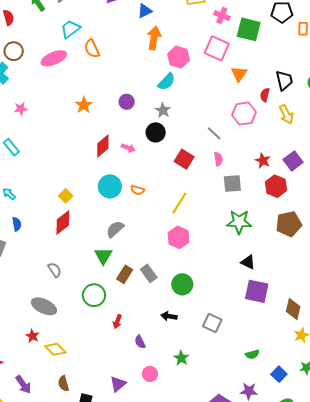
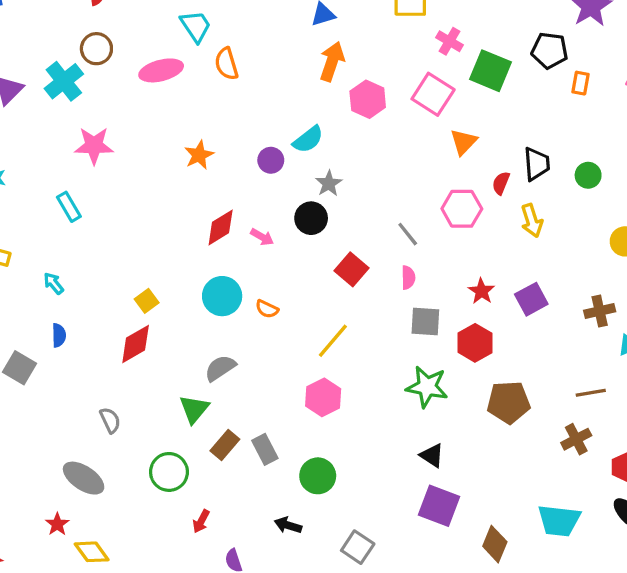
cyan trapezoid: (70, 29) -> (196, 26), turned 85
cyan semicircle: (166, 82) -> (308, 139), moved
pink star: (21, 109) -> (94, 146), size x1.6
red hexagon: (276, 186) -> (475, 343), moved

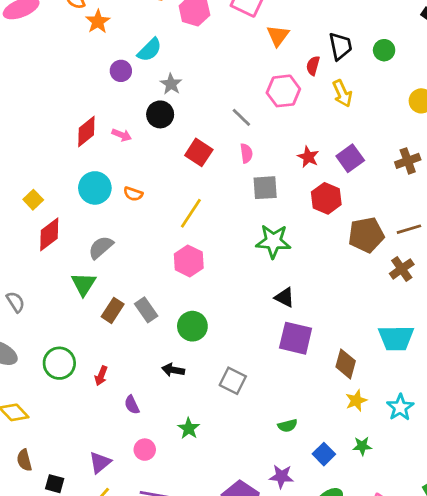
orange star: (199, 155) -> (98, 22), moved
red hexagon: (475, 343) -> (326, 198), moved
red diamond: (136, 344) -> (49, 234), moved
brown pentagon: (509, 402) -> (366, 235), moved
green circle: (169, 472) -> (59, 363), moved

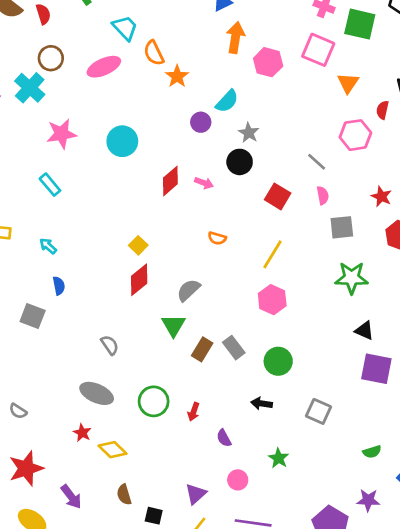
cyan circle: (95, 188) -> (122, 141), moved
yellow square: (33, 200) -> (138, 245), moved

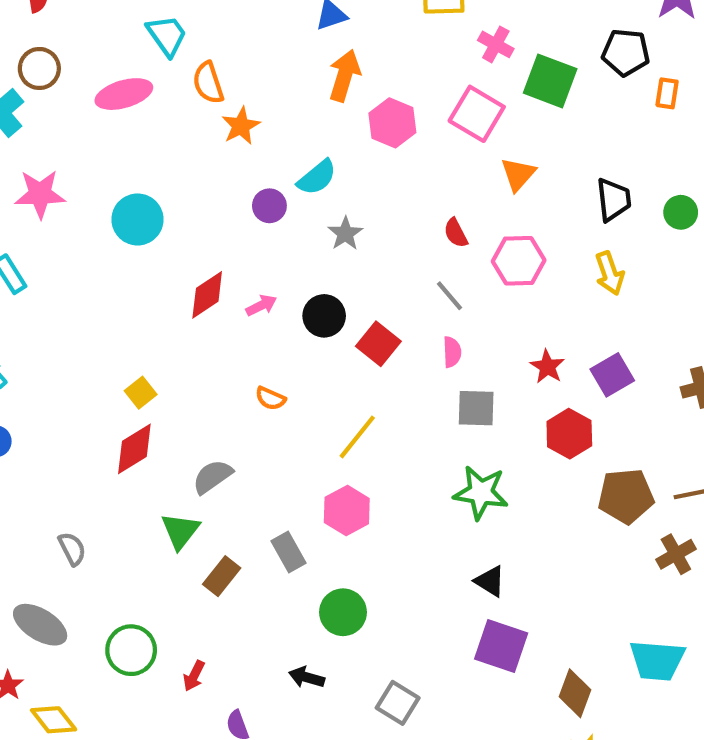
red semicircle: (382, 110) -> (456, 233), moved, turned -48
black circle: (240, 162) -> (324, 316), moved
pink arrow: (204, 183) -> (261, 305), turned -54
gray rectangle: (234, 348) -> (289, 552), moved

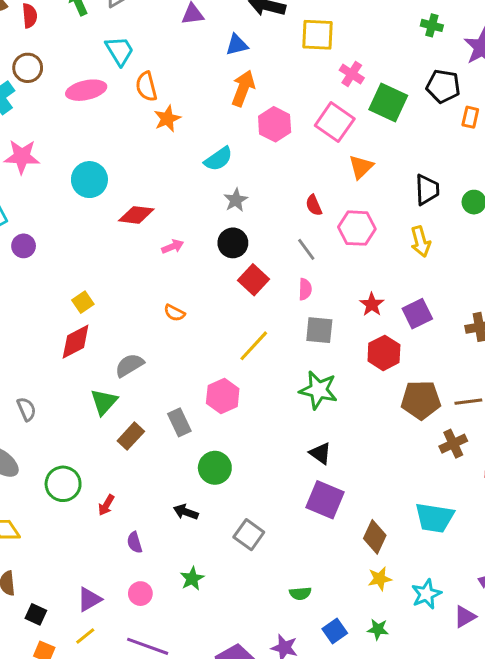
purple circle: (269, 206) -> (24, 246), moved
red diamond: (207, 295) -> (136, 215), moved, turned 36
black circle: (324, 316) -> (233, 243), moved
yellow line: (357, 437) -> (254, 346), moved

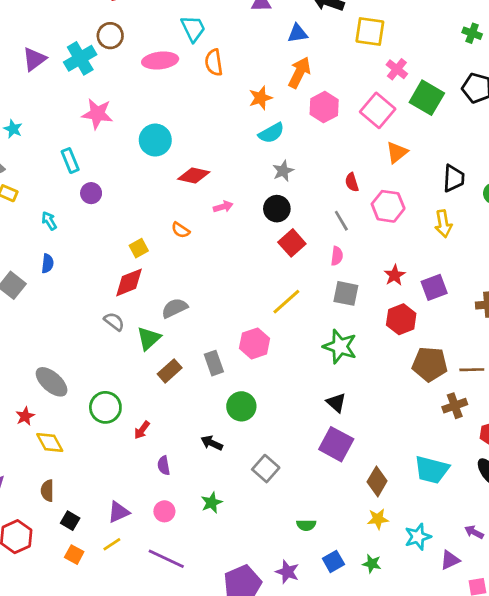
orange star: (167, 119) -> (261, 98), moved
orange semicircle: (174, 313) -> (181, 230), moved
gray semicircle: (27, 409) -> (114, 322), moved, turned -35

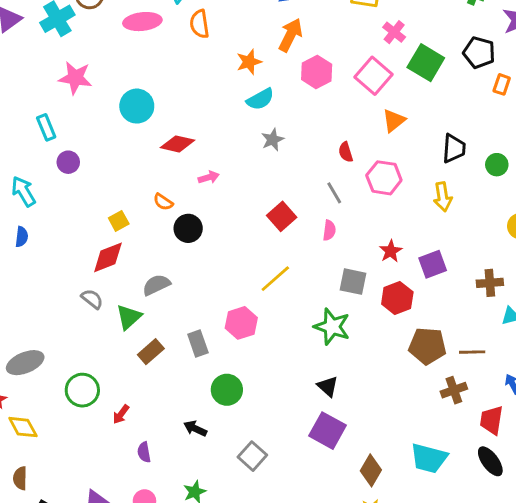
black circle: (277, 209) -> (188, 228), moved
cyan arrow: (49, 221) -> (23, 191), size x1.5
gray square: (346, 293) -> (353, 282), moved
gray ellipse: (52, 382) -> (25, 363), turned -64

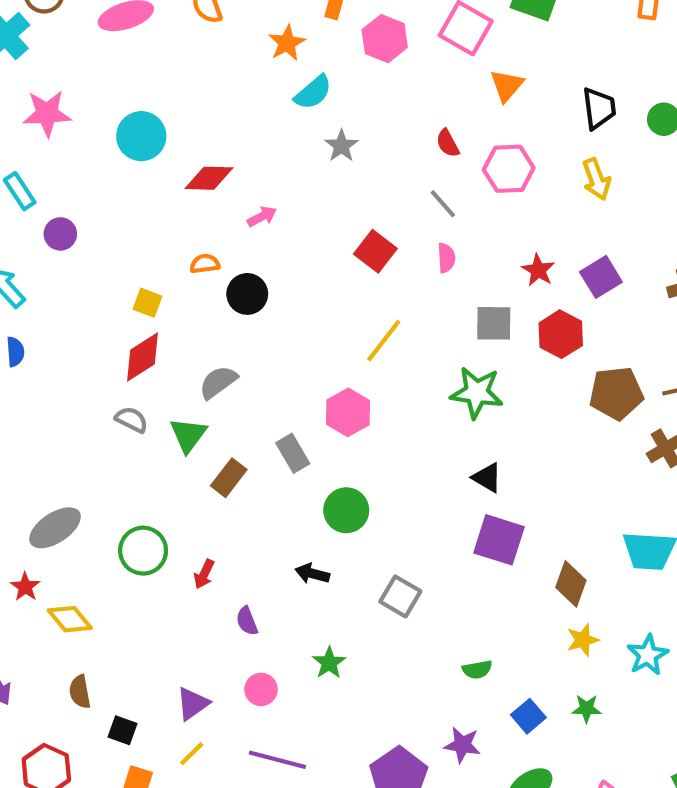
orange semicircle: (163, 202) -> (205, 264), turned 150
yellow square: (119, 221) -> (147, 303), turned -30

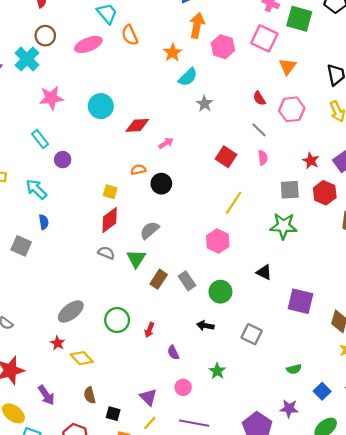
gray rectangle: (293, 453) -> (187, 281), moved
black triangle: (487, 478) -> (264, 272), moved
purple triangle: (193, 704) -> (148, 397), turned -36

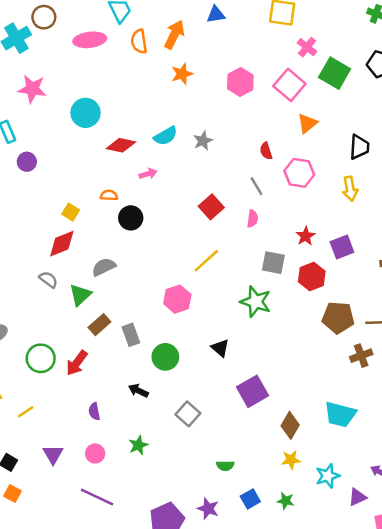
orange arrow: (197, 25) -> (174, 35), moved
cyan semicircle: (188, 77) -> (166, 136), moved
purple square: (300, 301) -> (253, 391), turned 32
red arrow: (149, 330) -> (77, 363), moved, size x1.5
yellow line: (150, 423) -> (26, 412), moved

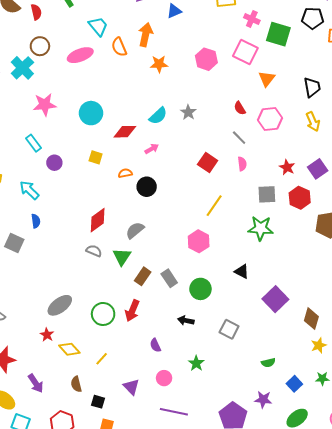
orange star: (182, 74) -> (159, 64), turned 30
yellow square: (71, 212) -> (96, 157), moved

